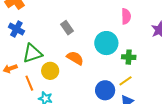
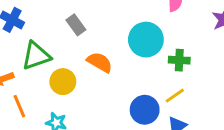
gray rectangle: (67, 28) -> (76, 25), moved
orange line: (29, 83) -> (19, 106), moved

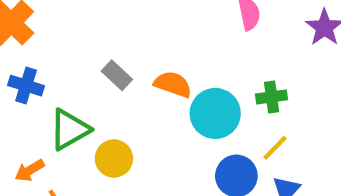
cyan circle: (146, 40) -> (215, 113), moved
orange semicircle: (100, 62) -> (173, 84), moved

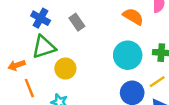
orange semicircle: (173, 84) -> (133, 17), moved
blue cross: (26, 86) -> (41, 18), moved

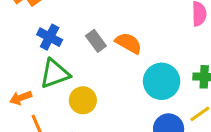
orange semicircle: (133, 17) -> (128, 43), moved

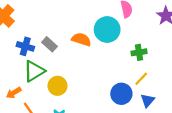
gray rectangle: (96, 41) -> (50, 44), moved
cyan circle: (162, 81) -> (107, 30), moved

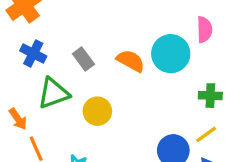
blue cross: (25, 46) -> (33, 53), moved
yellow circle: (57, 86) -> (97, 111), moved
orange arrow: (14, 93) -> (18, 119), turned -104

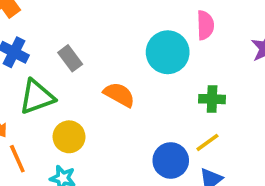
orange semicircle: (131, 61) -> (119, 95), moved
yellow circle: (97, 111) -> (69, 137), moved

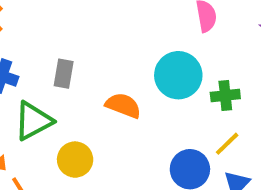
cyan circle: (168, 52) -> (178, 75), moved
gray rectangle: (70, 58) -> (64, 74), turned 55

